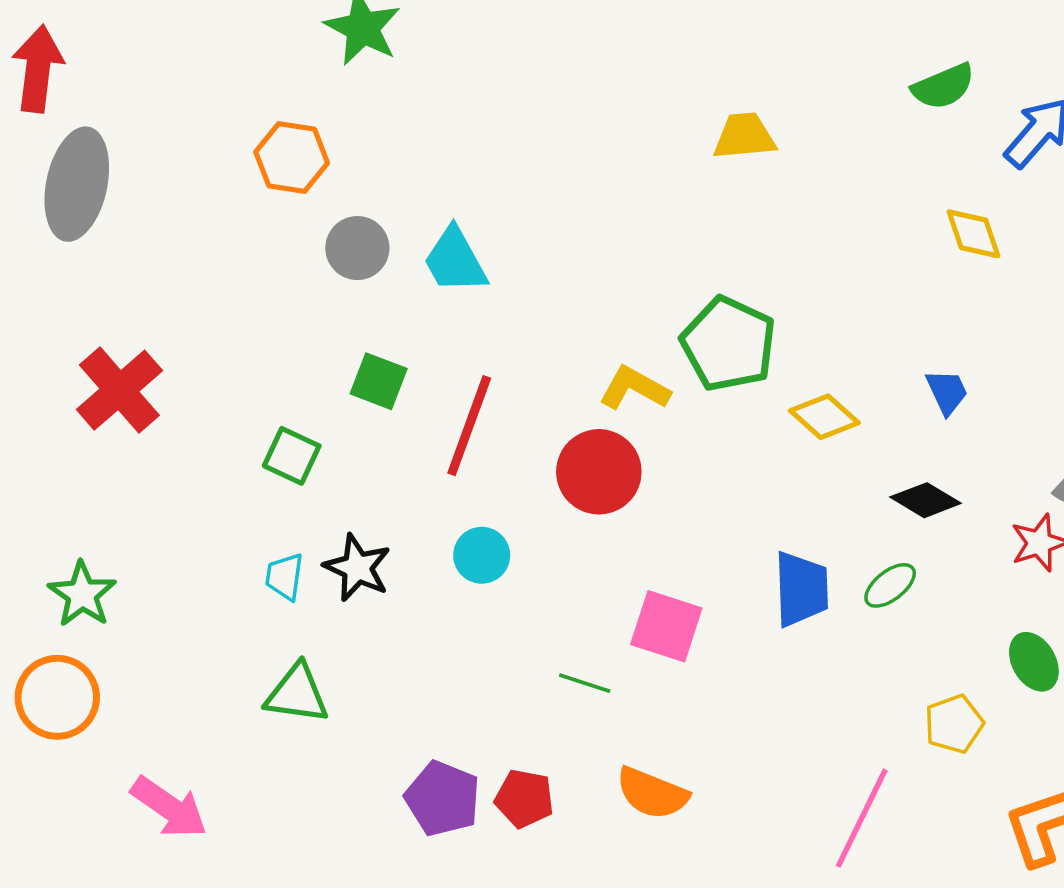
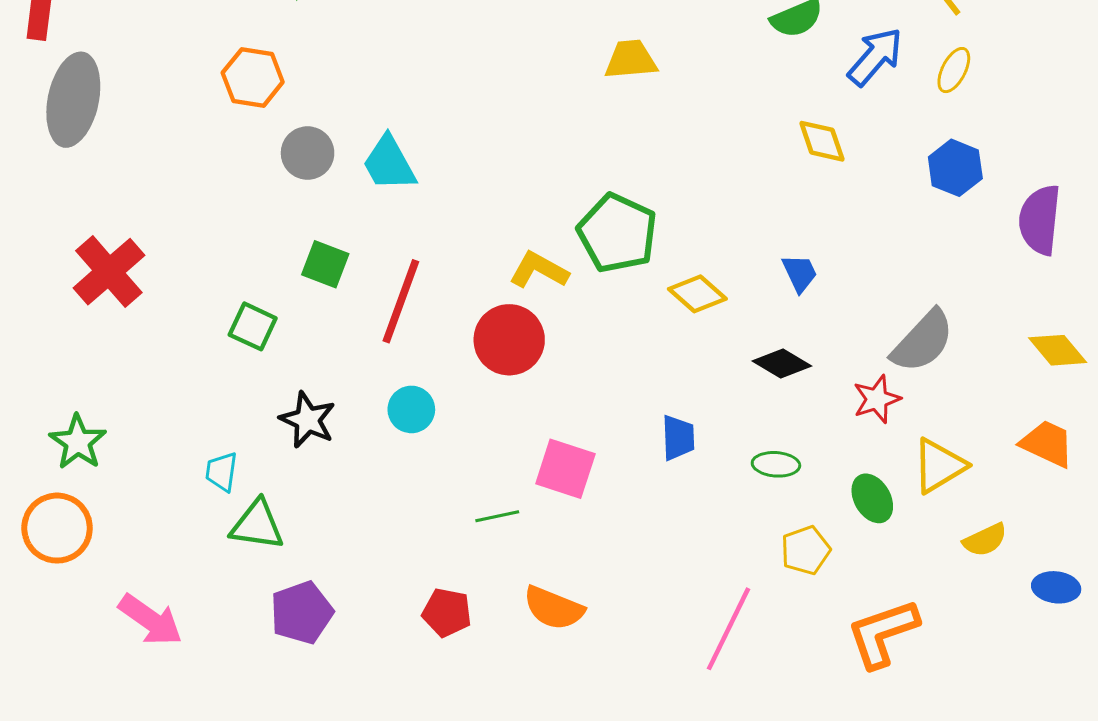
cyan trapezoid: (285, 577) -> (222, 472), moved
green ellipse: (890, 585) -> (776, 464), moved, turned 42
blue trapezoid: (801, 589) -> (678, 438), size x0.7
green line: (585, 683) -> (497, 516), turned -30
purple pentagon: (443, 799) -> (302, 613), moved, turned 30

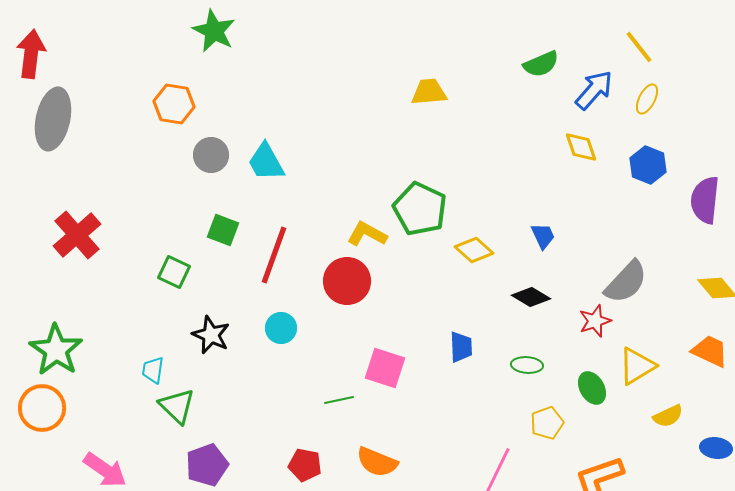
yellow diamond: (822, 141) -> (581, 147), moved
green star: (78, 442) -> (56, 350), size x1.4
green triangle: (257, 525) -> (177, 406), turned 36

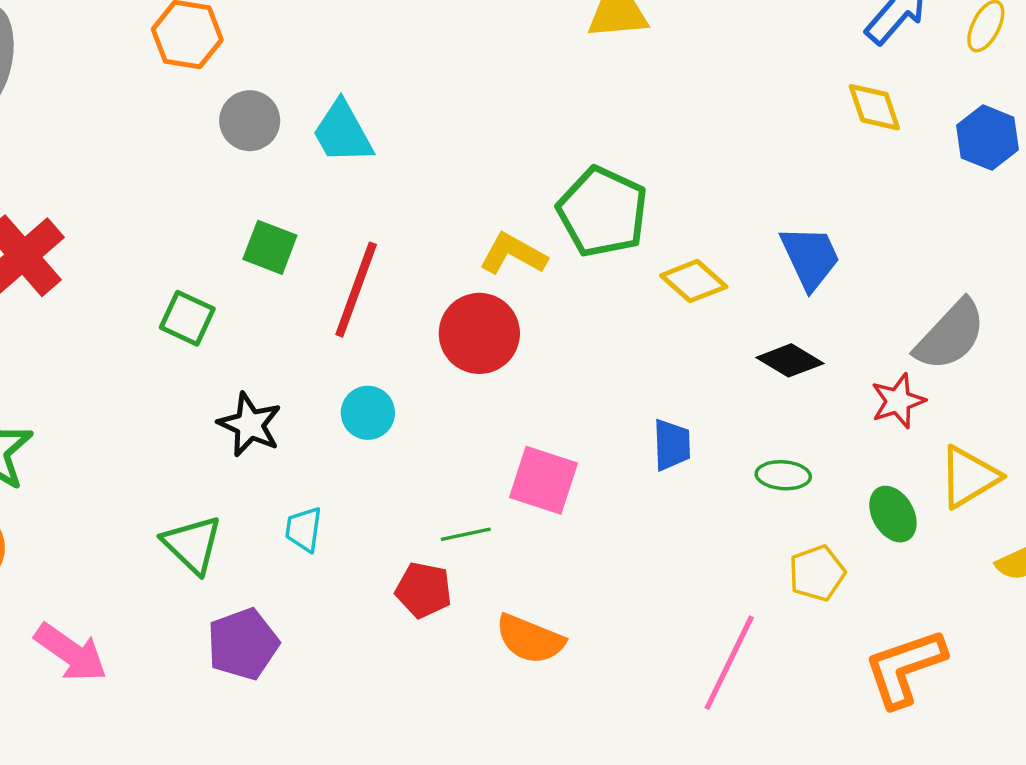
blue trapezoid: (543, 236) -> (810, 257), size x1.5
cyan trapezoid: (153, 370) -> (304, 529), moved
red pentagon: (305, 465) -> (424, 590), moved

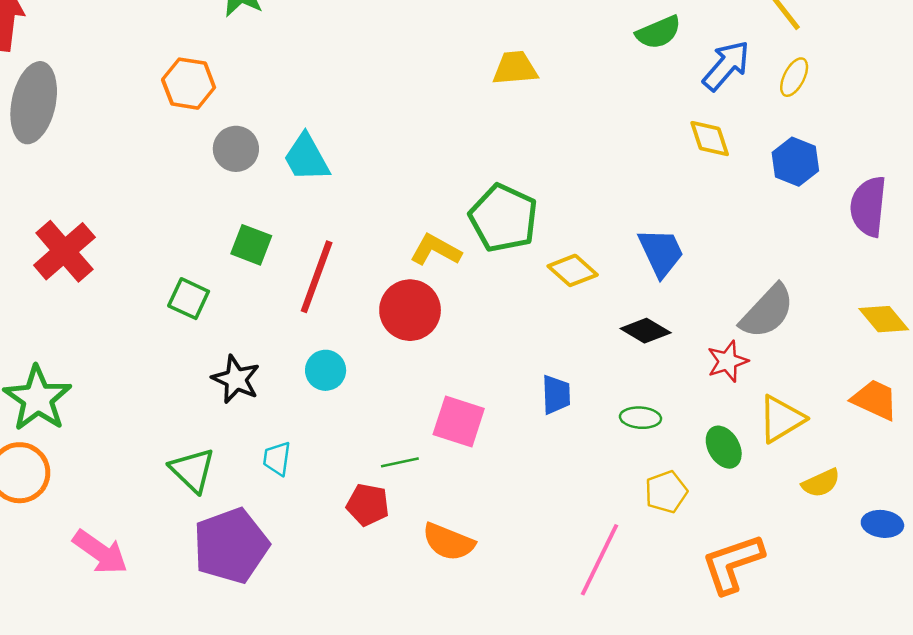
purple pentagon: (243, 644) -> (231, 546), size x1.4

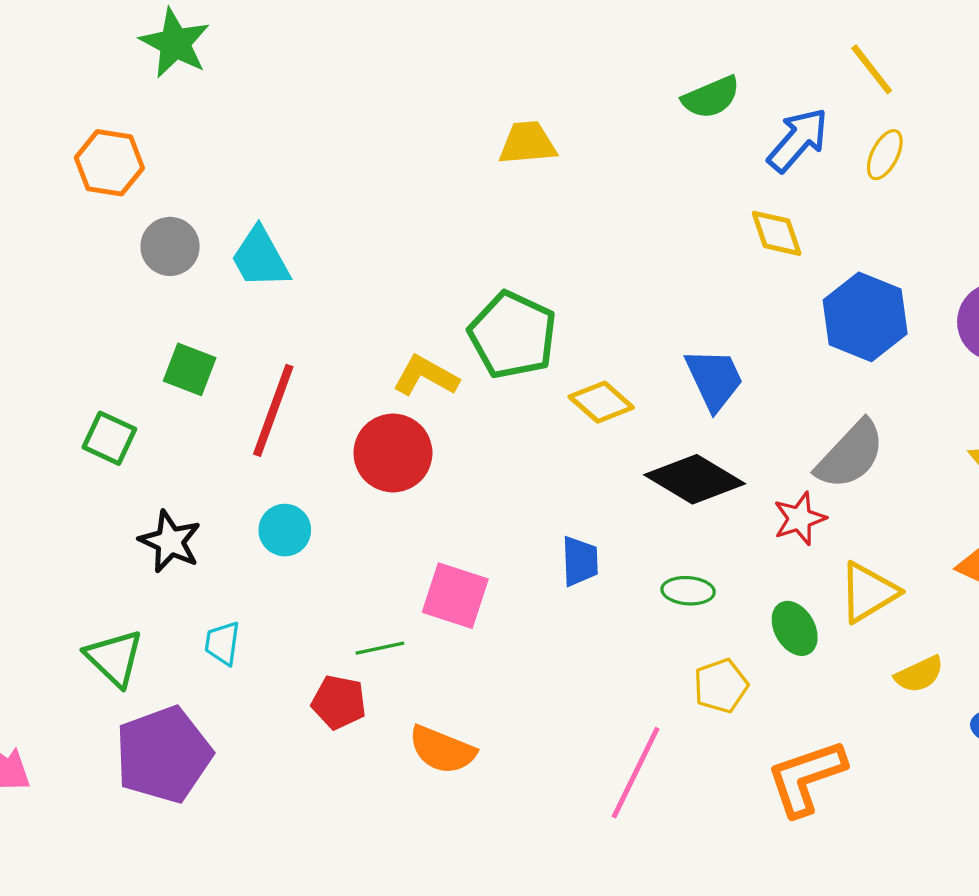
blue hexagon: (795, 162) -> (865, 317), moved, size x1.4
black diamond: (646, 331) -> (695, 479), size x1.5

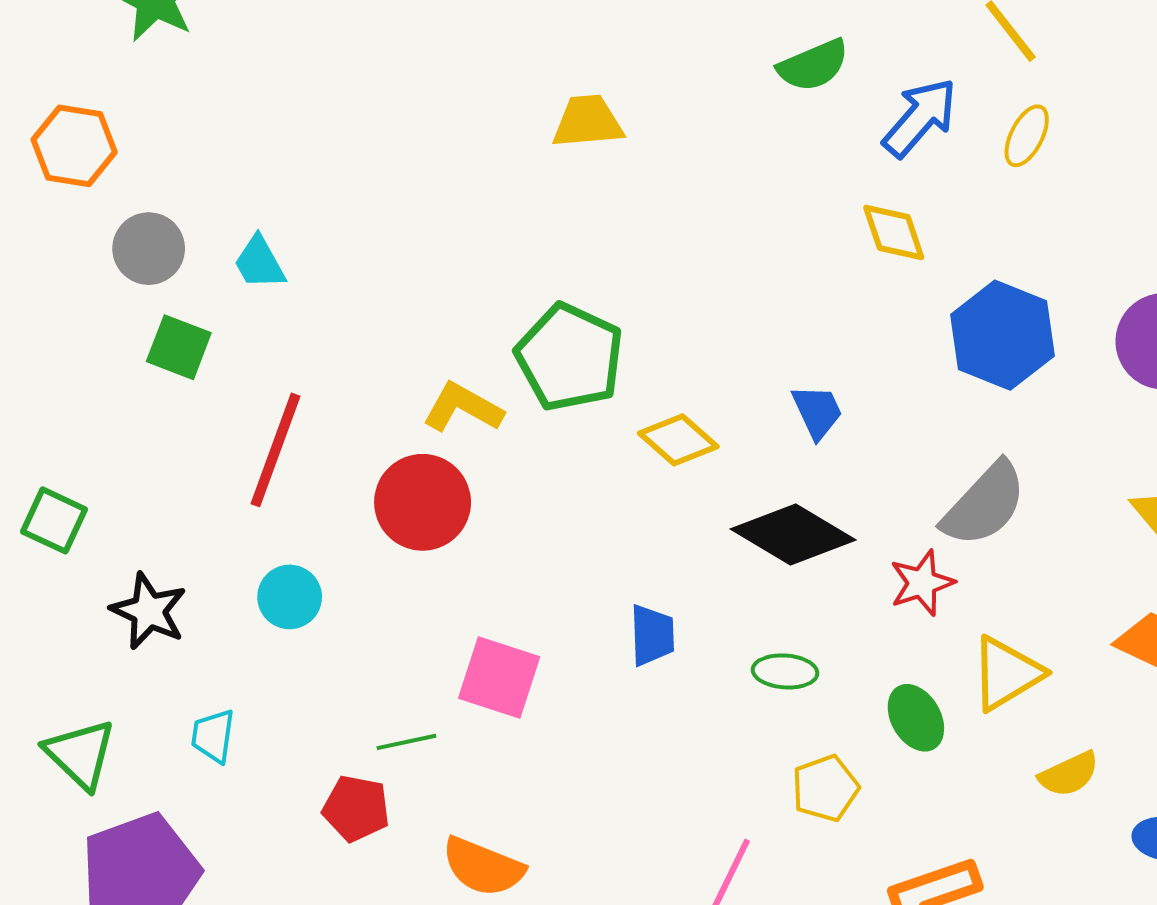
cyan trapezoid: (260, 258) -> (259, 263), size x0.7
green square: (190, 369) -> (179, 347), moved
blue trapezoid: (714, 379) -> (817, 412), size x0.7
green square: (109, 438) -> (54, 520), moved

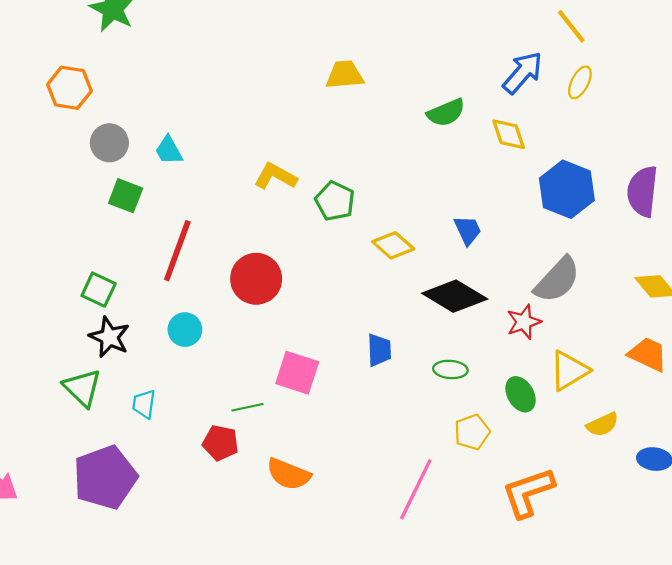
green semicircle: (813, 65) -> (446, 113), moved
green pentagon: (570, 357) -> (335, 201), size x0.7
yellow L-shape: (463, 408) -> (276, 176), moved
green square: (54, 520) -> (99, 290), moved
green triangle: (80, 754) -> (82, 388), moved

